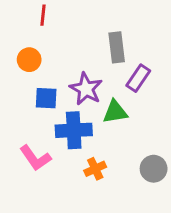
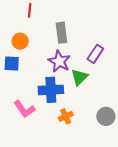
gray rectangle: (117, 47) -> (61, 33), moved
blue square: (46, 98) -> (12, 63), moved
green triangle: (115, 112) -> (79, 77), turned -36

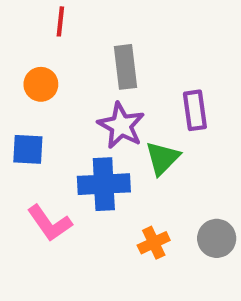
purple rectangle: (95, 54) -> (195, 110), turned -42
blue square: (12, 63) -> (28, 149), moved
orange cross: (66, 116) -> (154, 243), moved

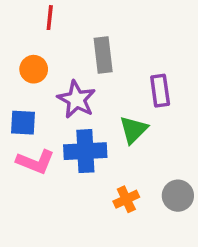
purple star: (121, 126) -> (76, 99), moved
pink L-shape: (50, 223) -> (35, 162), moved, turned -33

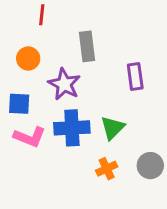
green triangle: (133, 130) -> (113, 128), moved

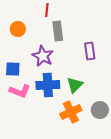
red line: (42, 15) -> (47, 10), moved
orange circle: (28, 59) -> (18, 29), moved
orange cross: (107, 169) -> (71, 112), size x1.5

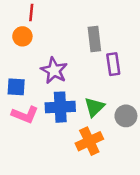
red line: (47, 10) -> (31, 12), moved
gray rectangle: (58, 31) -> (94, 39), moved
gray circle: (100, 110) -> (126, 116), moved

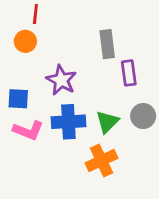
gray circle: (126, 116) -> (143, 116), moved

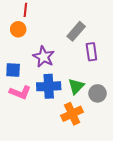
gray rectangle: (107, 44) -> (76, 31), turned 48
gray circle: (143, 116) -> (98, 93), moved

